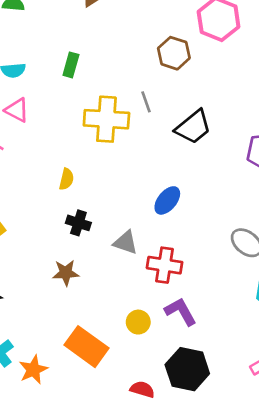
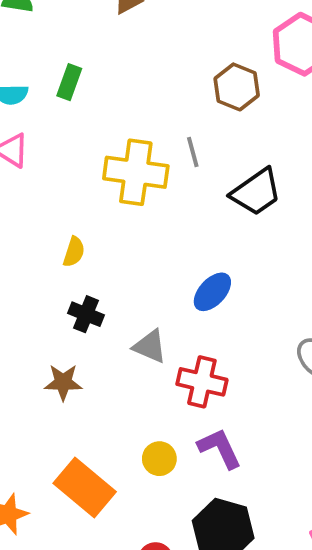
green rectangle: (71, 65) -> (69, 82), moved

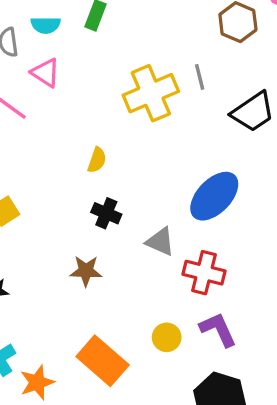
yellow cross: (136, 172) -> (151, 93), turned -32
blue ellipse: (212, 292) -> (214, 196), size x1.5

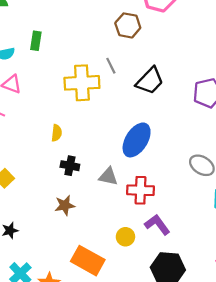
yellow cross: (151, 93) -> (82, 83), turned 32

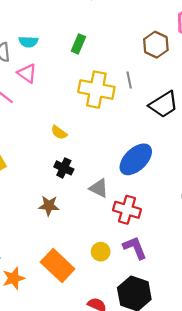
green rectangle: (36, 41) -> (78, 44), moved
yellow semicircle: (57, 133) -> (59, 132), turned 105

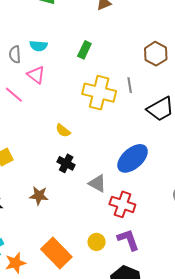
brown star: (49, 206) -> (39, 196), moved

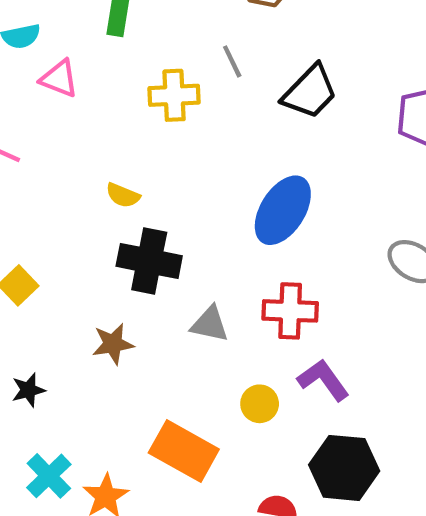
pink triangle: (36, 75) -> (59, 79), moved
yellow cross: (99, 93) -> (174, 95), size x0.7
black cross: (66, 163) -> (149, 261), size x1.6
gray triangle: (97, 183) -> (210, 324), moved

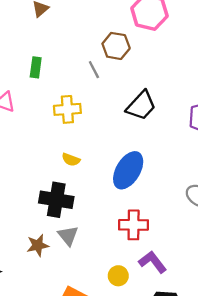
gray line: (232, 61) -> (94, 70), moved
yellow semicircle: (123, 195) -> (71, 160), moved
gray triangle: (210, 324) -> (68, 236), moved, turned 40

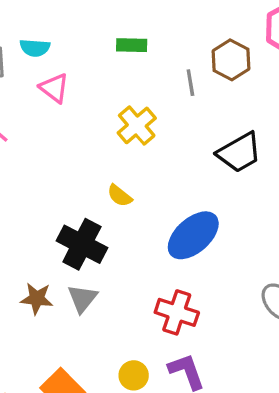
green rectangle: (36, 67) -> (132, 45), moved, turned 66
yellow cross: (67, 109) -> (137, 125), turned 36

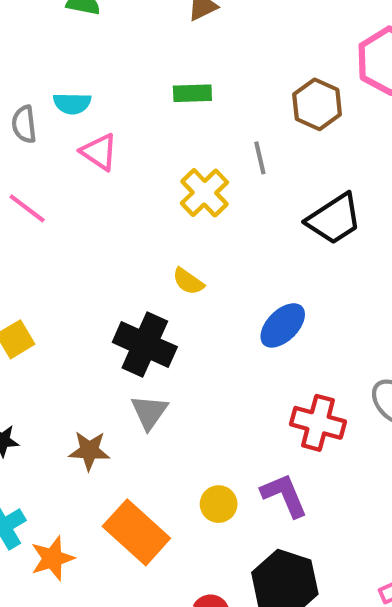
gray line: (190, 83) -> (260, 158), moved
blue ellipse: (193, 235) -> (283, 325), size x0.7
brown star: (37, 298) -> (89, 451), moved
red cross: (177, 312) -> (318, 423), moved

